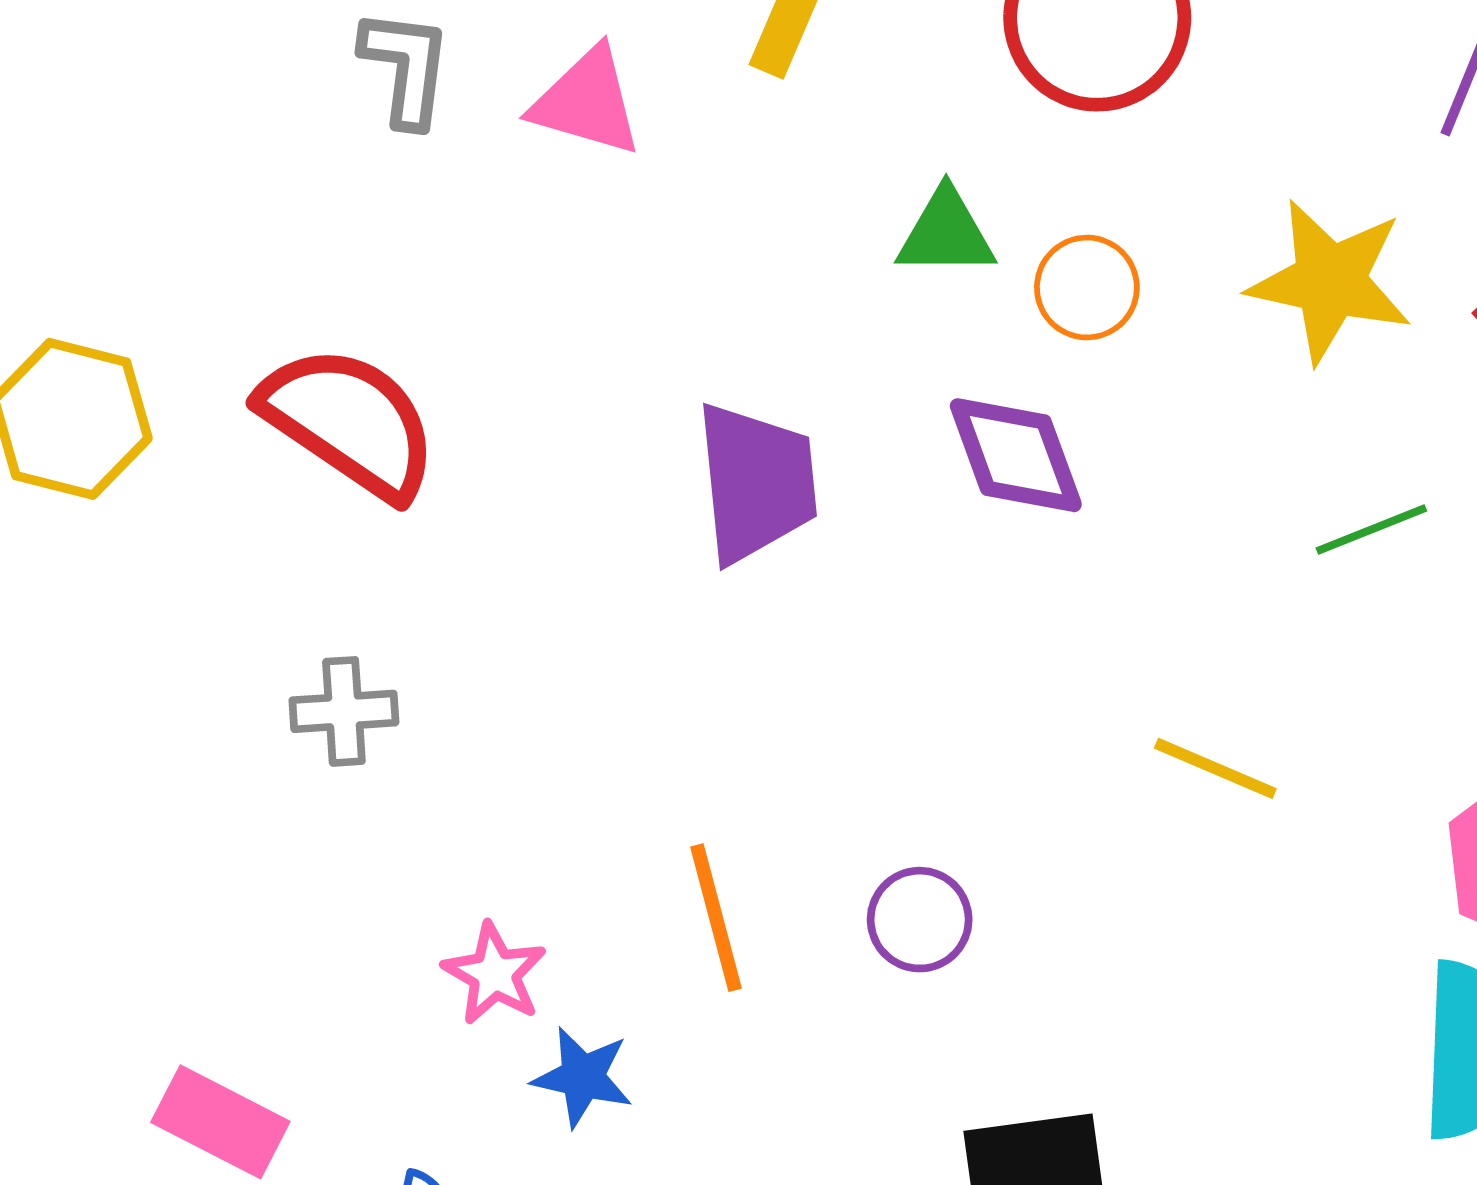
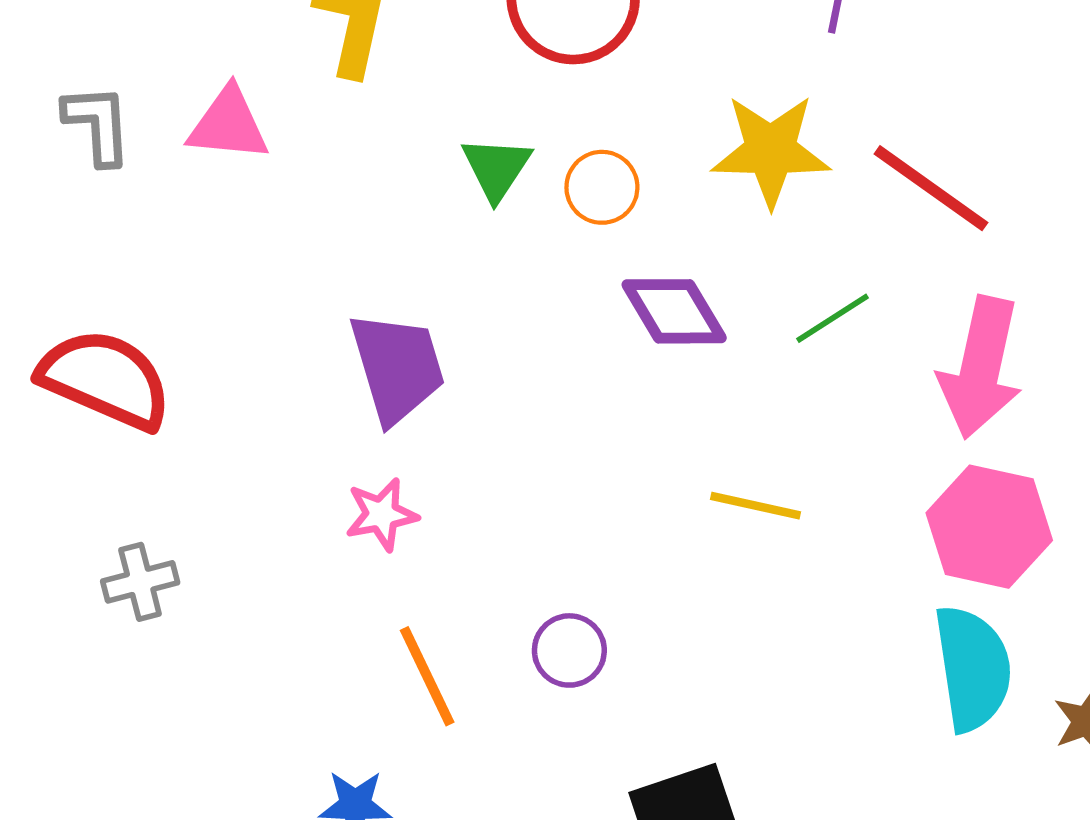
green triangle: (946, 233) -> (496, 168), turned -46
purple diamond: (1016, 455) -> (674, 311), moved
pink star: (494, 974) -> (382, 514), moved, turned -30

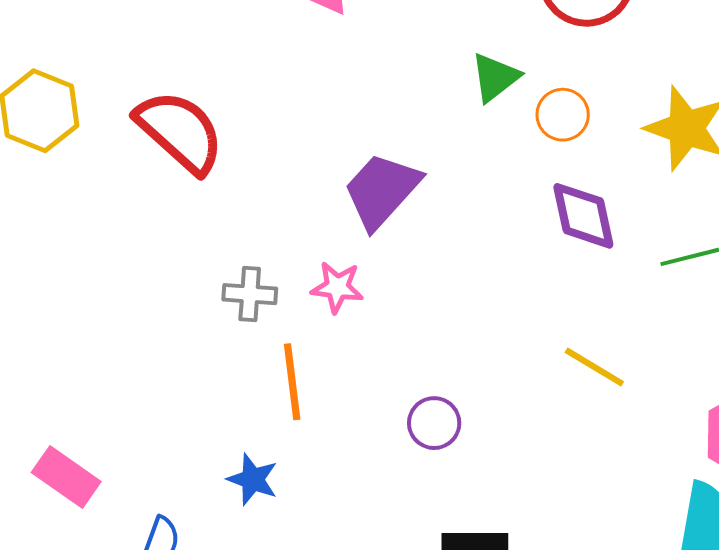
purple trapezoid: (397, 367) -> (382, 190), turned -140
gray cross: (140, 582) -> (250, 294), moved
orange line: (427, 676) -> (292, 382), moved

